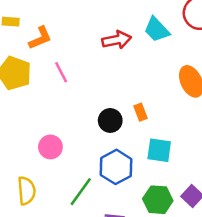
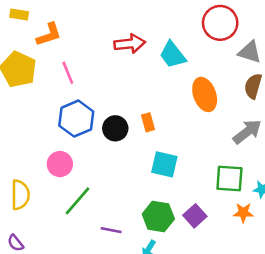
cyan trapezoid: (157, 30) -> (173, 55), moved
pink circle: (50, 147) -> (60, 164), moved
blue hexagon: (116, 167) -> (76, 119), moved

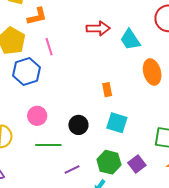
blue hexagon: (76, 119) -> (27, 72), moved
black circle: (115, 128) -> (78, 125), moved
green line: (78, 201) -> (48, 145), turned 45
purple line: (111, 230) -> (72, 170), turned -42

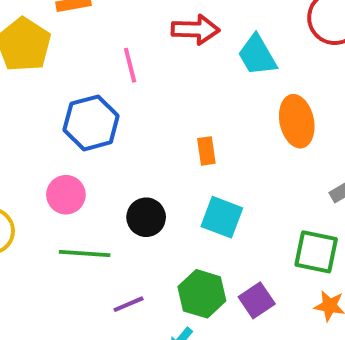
pink line: (49, 47) -> (130, 65), moved
blue hexagon: (27, 72) -> (91, 123), moved

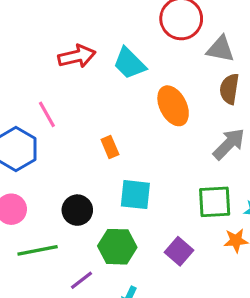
pink line: (130, 65) -> (47, 114), moved
green hexagon: (202, 294) -> (117, 247), moved

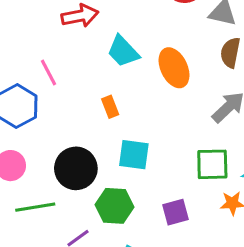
cyan trapezoid: (129, 63) -> (123, 51), moved
black circle: (77, 210) -> (76, 168), size x1.4
purple square: (179, 251) -> (176, 212), turned 32

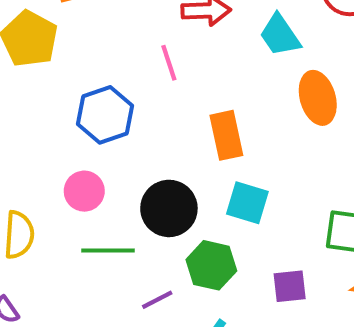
cyan trapezoid: (123, 51) -> (280, 35), moved
pink line: (48, 73) -> (169, 63), moved
orange rectangle: (110, 107) -> (226, 135), size x1.6

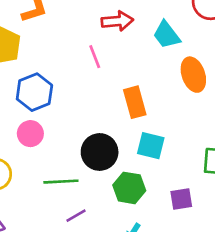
blue hexagon: (105, 115) -> (34, 92), moved
pink circle: (84, 191) -> (30, 134), moved
purple line: (157, 300) -> (76, 216), moved

